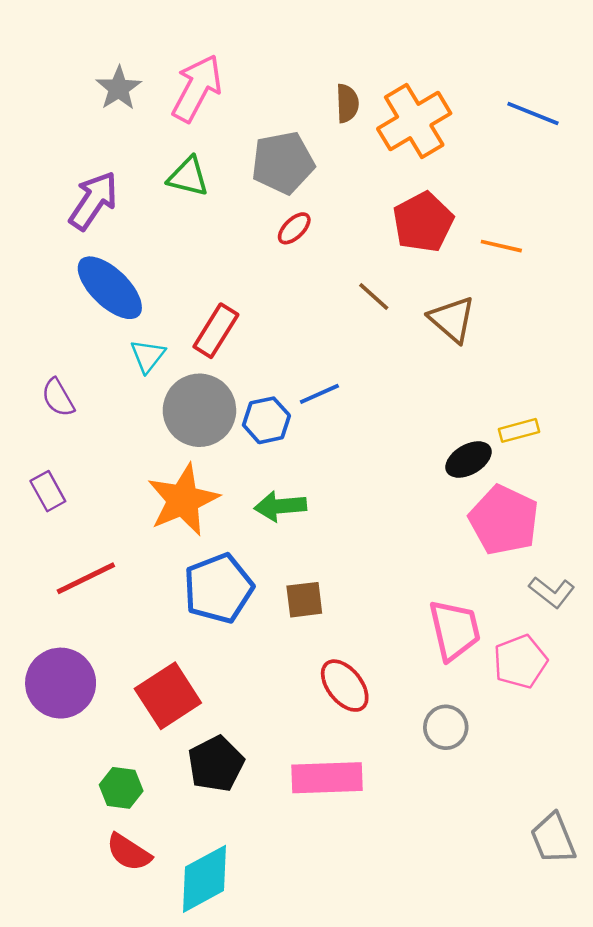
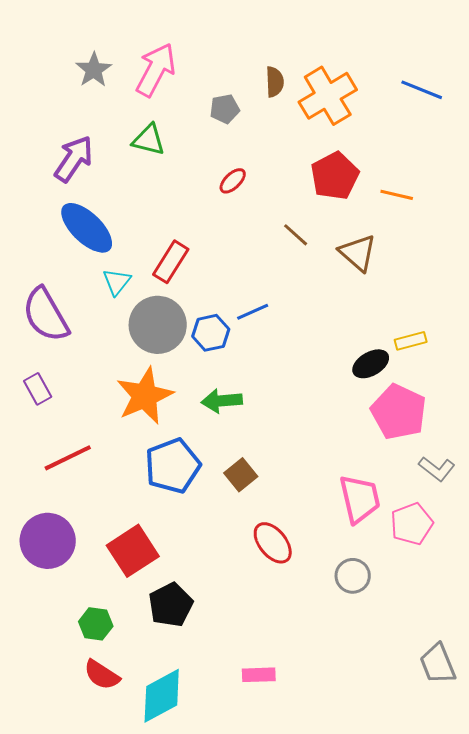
gray pentagon: (283, 163) -> (225, 109), moved, size x0.6
purple semicircle: (58, 398) -> (46, 315), size x1.8
brown square: (304, 600) -> (241, 475), turned -32
pink rectangle: (327, 778) -> (259, 675), moved, size x0.6

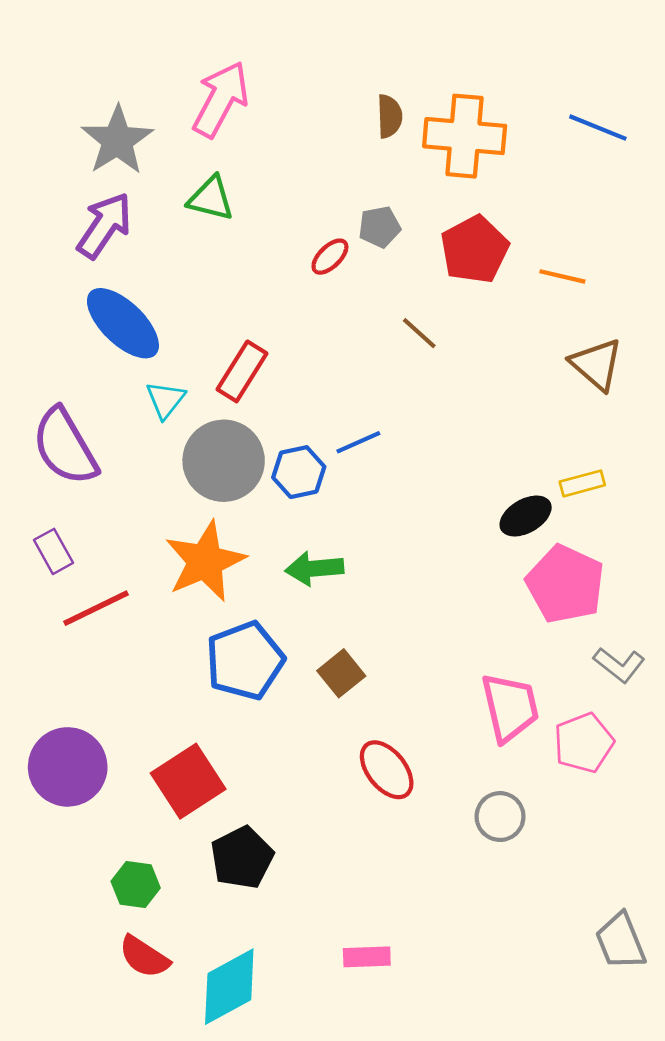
gray star: (94, 70) -> (117, 140), moved, size x1.4
orange cross: (328, 96) -> (465, 136), turned 36
gray pentagon: (225, 109) -> (380, 227), moved
brown triangle: (358, 253) -> (596, 364), moved
red line: (68, 458) -> (96, 608), moved

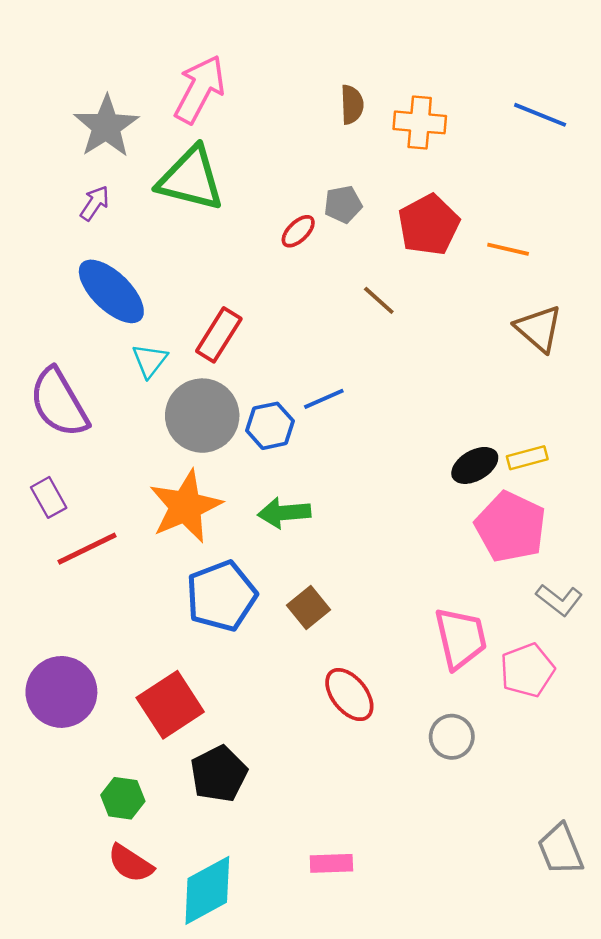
orange cross: (465, 136) -> (420, 122), size x0.7
green triangle: (211, 198) -> (191, 179), size x1.6
purple arrow: (105, 225) -> (95, 203), size x0.6
yellow rectangle: (582, 483) -> (527, 458), moved

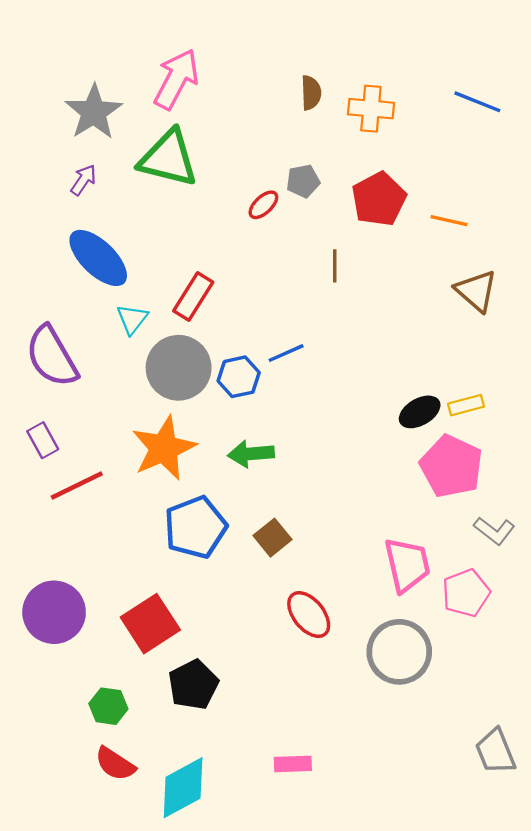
brown line: (379, 300) -> (335, 266), turned 48
gray circle: (452, 737) -> (399, 652), size x1.6

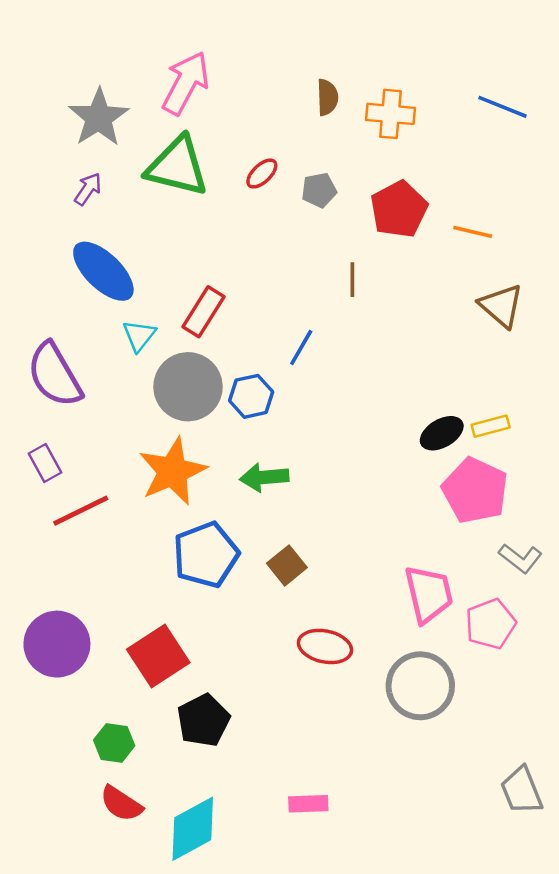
red ellipse: (263, 205) -> (262, 174), moved
blue line: (286, 353) -> (301, 347), moved, turned -36
red ellipse: (309, 615) -> (325, 646), turned -39

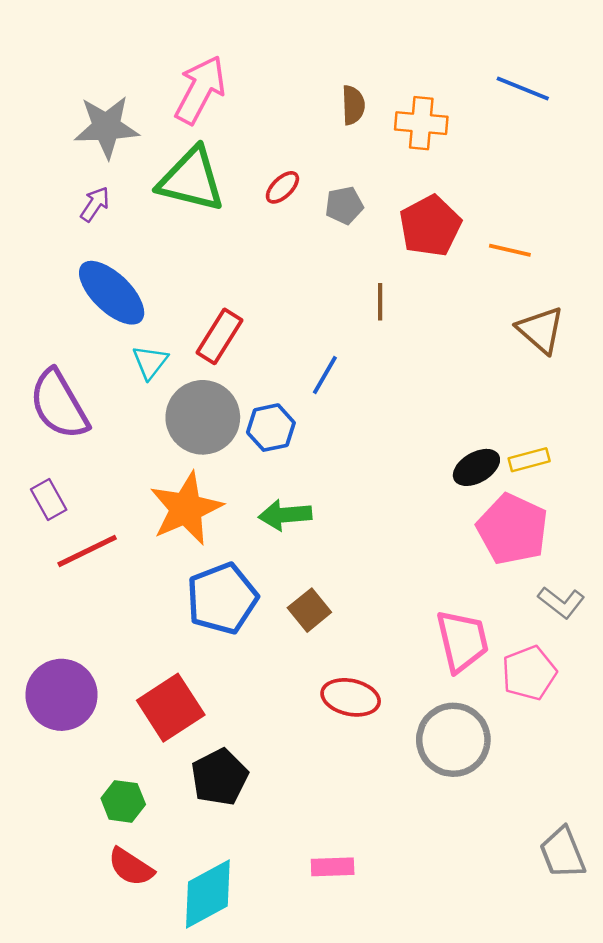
blue line: (502, 107) -> (523, 88), moved
gray star: (99, 118) -> (106, 127), turned 30

